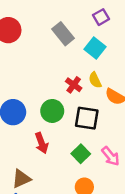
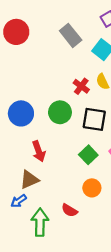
red arrow: (42, 143) -> (39, 151), moved

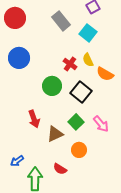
blue circle: (21, 113) -> (19, 58), moved
black square: (94, 119) -> (81, 92), turned 30
brown triangle: (29, 180) -> (55, 134), moved

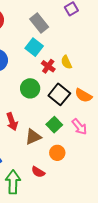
cyan square: (88, 33) -> (34, 47), moved
orange semicircle: (105, 74) -> (83, 95), moved

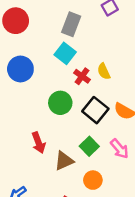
gray rectangle: (39, 23) -> (71, 24), turned 60

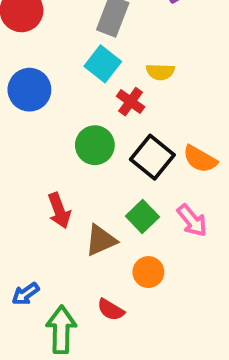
yellow semicircle: (104, 71) -> (160, 72), moved, turned -63

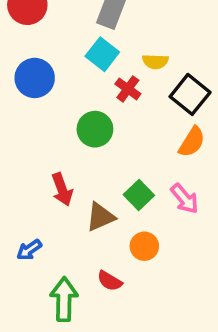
black square: (152, 157) -> (190, 94), moved
orange semicircle: (200, 159) -> (192, 142), turned -88
blue arrow: (25, 294) -> (29, 250), moved

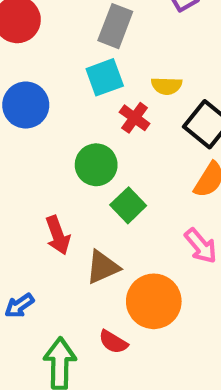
cyan square: (102, 54) -> (105, 77), turned 32
green square: (139, 195) -> (128, 205), moved
orange circle: (144, 246) -> (154, 301), size x1.6

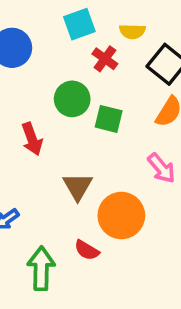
green square: (128, 205) -> (109, 119), moved, turned -32
red arrow: (58, 235) -> (32, 139), moved
brown triangle: (103, 267) -> (78, 186), turned -36

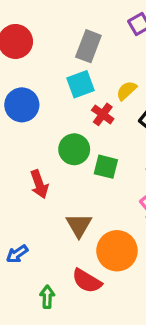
yellow semicircle: (132, 31) -> (126, 91), turned 135
red semicircle: (87, 250) -> (87, 281), size x1.4
green arrow: (41, 268) -> (47, 297), size x0.6

